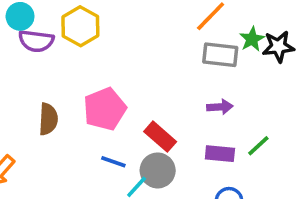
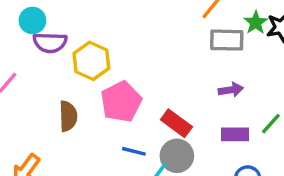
yellow hexagon: (80, 26) -> (91, 61), moved

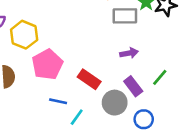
purple rectangle: (235, 134) -> (133, 86), turned 54
gray circle: (177, 156) -> (115, 103), moved

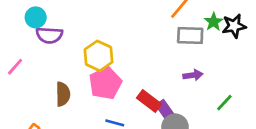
yellow hexagon: (24, 35) -> (99, 56), moved
purple rectangle: (133, 86) -> (165, 111), moved

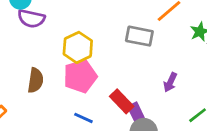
gray rectangle: (190, 35) -> (139, 36), moved
purple arrow: (193, 75) -> (170, 82), turned 114

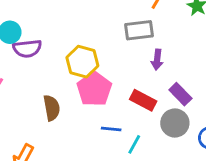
purple arrow: (170, 82) -> (157, 60), moved
purple rectangle: (137, 114) -> (180, 94), moved

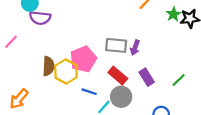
gray rectangle: (139, 30) -> (116, 45), moved
yellow hexagon: (82, 62) -> (66, 71), moved
gray circle: (175, 123) -> (121, 97), moved

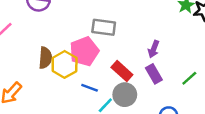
gray rectangle: (116, 45) -> (104, 27), moved
purple arrow: (135, 48) -> (154, 49), moved

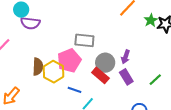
gray circle: (125, 95) -> (105, 63), moved

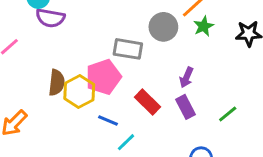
green star: (151, 20) -> (204, 26), moved
gray circle: (105, 63) -> (163, 27), moved

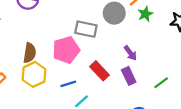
purple arrow: (186, 77) -> (130, 53), turned -63
yellow hexagon: (79, 92) -> (34, 74), moved
blue line: (108, 121) -> (68, 84), turned -42

